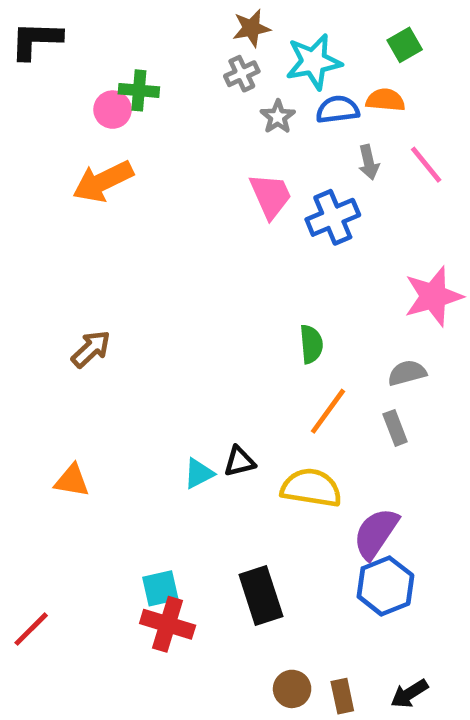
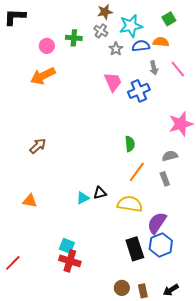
gray cross: (242, 74) -> (101, 31), turned -32
green cross: (139, 90) -> (74, 38), moved
cyan square: (160, 588) -> (67, 246), turned 35
black rectangle: (261, 596) -> (135, 249), moved

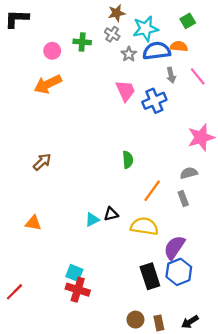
blue semicircle: (141, 46) -> (157, 51), size x1.4
green semicircle: (130, 144) -> (128, 160), moved

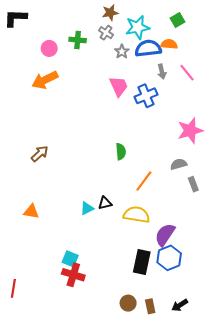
gray rectangle: (183, 199) -> (193, 184), moved
black rectangle: (150, 276) -> (142, 262), turned 30
red line: (14, 292) -> (13, 288), moved, turned -36

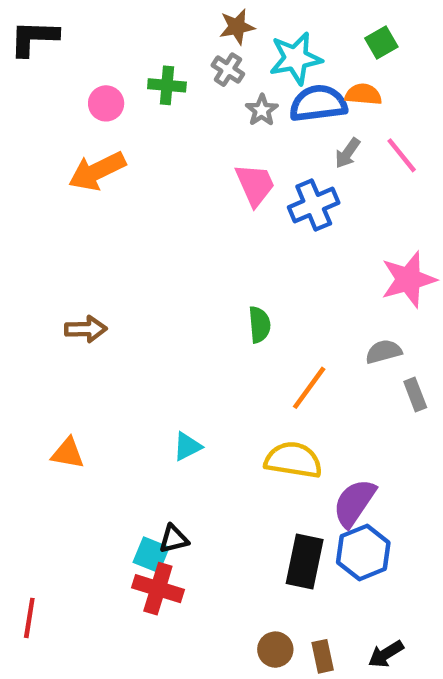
gray arrow: (162, 72) -> (348, 153), turned 48
brown arrow: (40, 154) -> (86, 329), turned 42
black triangle: (105, 203) -> (174, 539), moved

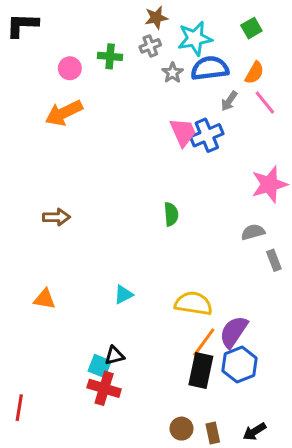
gray cross: (228, 70) -> (150, 46), turned 36
orange semicircle: (363, 94) -> (254, 73), moved, turned 115
pink trapezoid: (255, 185) -> (183, 132), moved
orange line: (309, 388) -> (204, 342), moved

